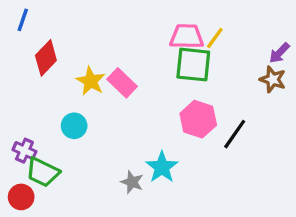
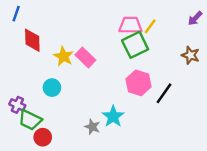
purple arrow: (279, 53) -> (195, 18), moved
red diamond: (46, 58) -> (32, 40), turned -45
green square: (193, 65) -> (135, 45), turned -32
red circle: (21, 197) -> (43, 137), moved

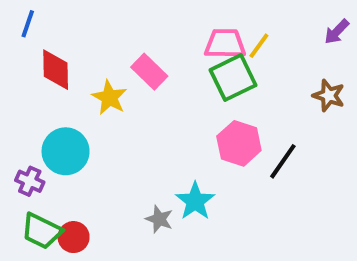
pink rectangle: (85, 58) -> (149, 72), moved
cyan circle: (52, 88) -> (66, 151), moved, size x1.5
green trapezoid: (30, 120) -> (42, 231), moved

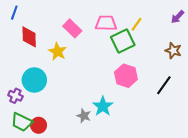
pink trapezoid: (225, 44) -> (106, 23), moved
pink rectangle: (149, 72) -> (72, 28), moved
black line: (283, 161) -> (164, 85), moved

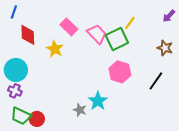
pink trapezoid: (106, 23) -> (97, 34), moved, turned 45
cyan circle: (34, 80) -> (16, 70), moved

